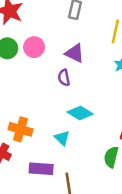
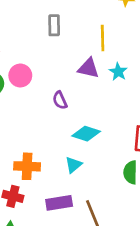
purple triangle: (75, 53) -> (88, 68), moved
cyan triangle: (62, 138) -> (73, 165), turned 49

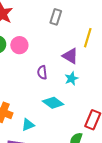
cyan star: (118, 72) -> (71, 79), moved
cyan triangle: (73, 165) -> (28, 125), moved

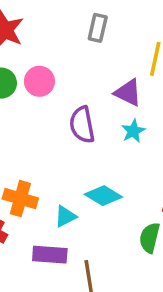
purple semicircle: (42, 72) -> (82, 125), size x1.5
cyan diamond: (53, 103) -> (103, 196), moved

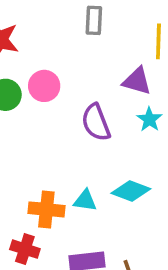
cyan triangle: (65, 216) -> (85, 201), moved, turned 45

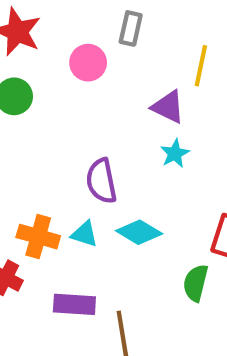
pink circle: (44, 86) -> (88, 63), moved
purple semicircle: (96, 122) -> (101, 181), moved

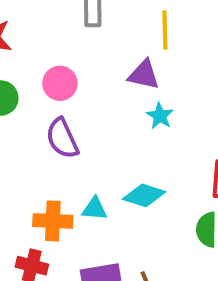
pink circle: (88, 63) -> (60, 83), moved
purple semicircle: (101, 181) -> (62, 138), moved

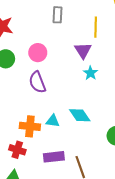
purple triangle: (144, 75) -> (83, 50), turned 42
cyan diamond: (144, 195) -> (80, 115), turned 35

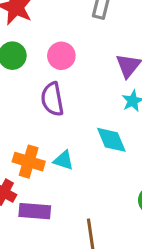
cyan diamond: (80, 115) -> (111, 140), moved
purple rectangle: (54, 157) -> (35, 211), moved

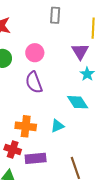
cyan triangle: (64, 160) -> (57, 126), moved, turned -32

